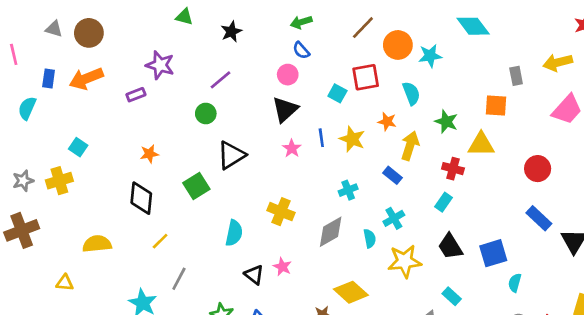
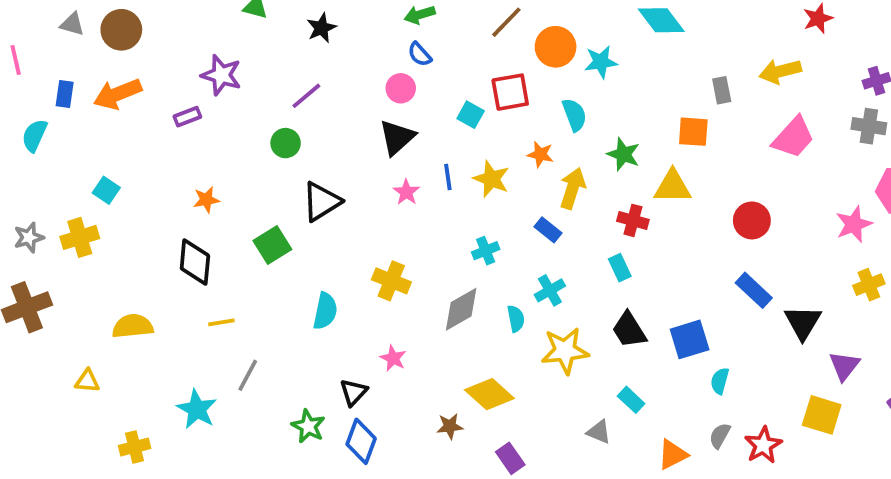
cyan rectangle: (444, 202) -> (620, 268), turned -60
yellow line: (160, 241) -> (221, 322), turned 36
black triangle: (254, 275) -> (354, 392), moved, turned 35

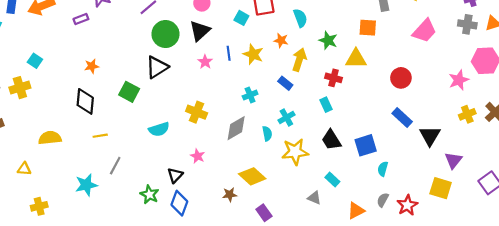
green circle: (286, 143) -> (165, 34), moved, size x1.6
green square: (272, 245) -> (129, 92), turned -30
cyan semicircle: (325, 311) -> (159, 129), turned 60
cyan star: (197, 409) -> (86, 185), turned 30
yellow cross: (135, 447) -> (39, 206), moved

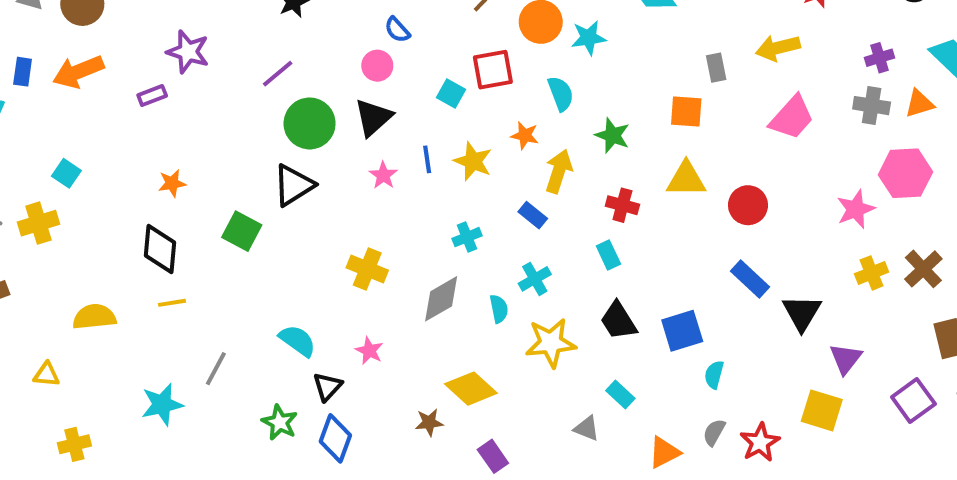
yellow triangle: (356, 59) -> (686, 179), moved
cyan semicircle: (159, 129) -> (298, 341), moved, turned -126
yellow line: (100, 136) -> (172, 303), moved

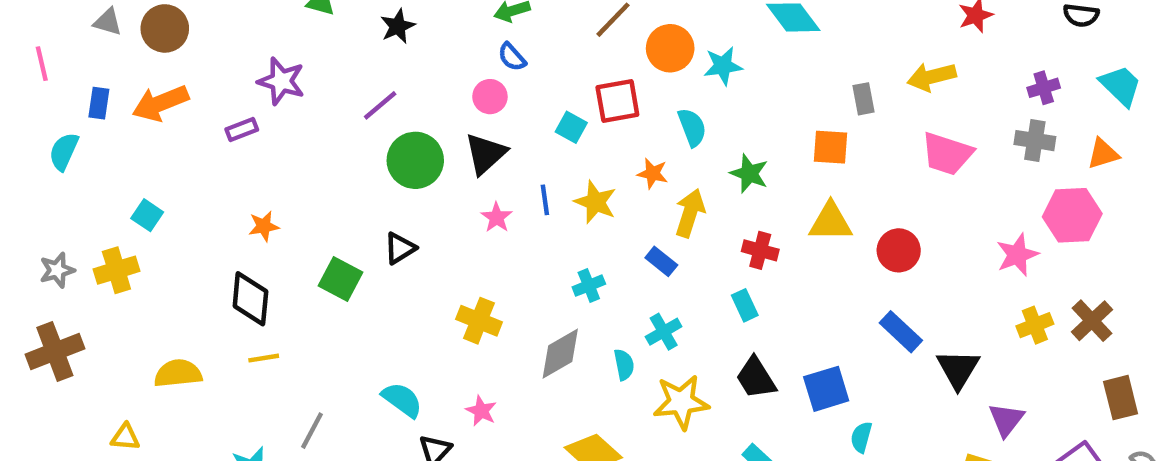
orange triangle: (919, 104) -> (1103, 154), moved
pink trapezoid: (792, 117) -> (947, 154), turned 66
black triangle: (294, 185) -> (400, 248), moved, size x0.7

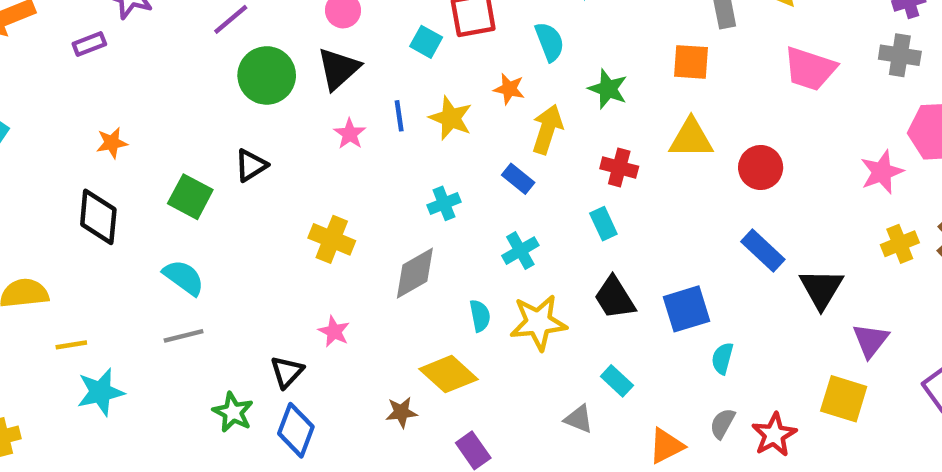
yellow line: (264, 358) -> (71, 345), moved
cyan semicircle: (624, 365) -> (480, 316), moved
cyan semicircle: (402, 400) -> (184, 278), moved
gray line: (312, 431) -> (184, 336), moved, turned 48

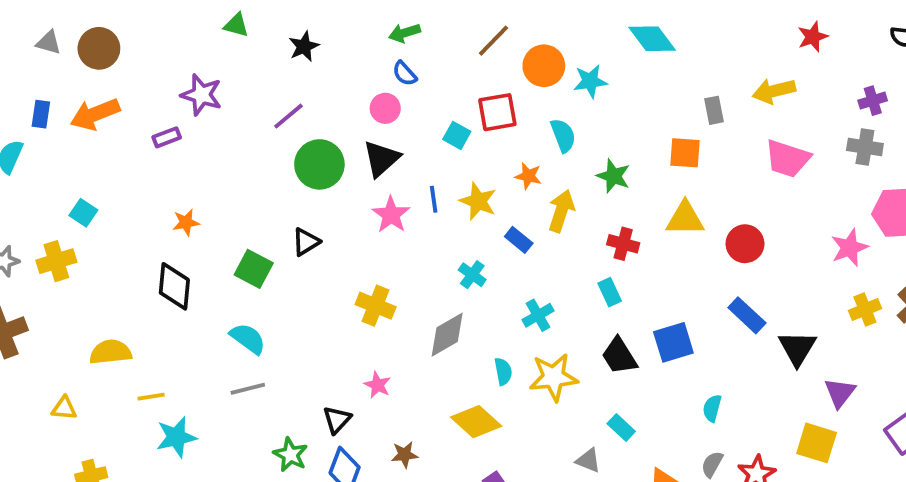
pink star: (350, 134) -> (391, 215), size x1.4
blue rectangle: (518, 179) -> (519, 240), moved
cyan cross: (444, 203) -> (472, 275), turned -32
blue square: (687, 309) -> (673, 342), moved
brown star: (401, 412) -> (405, 455), moved

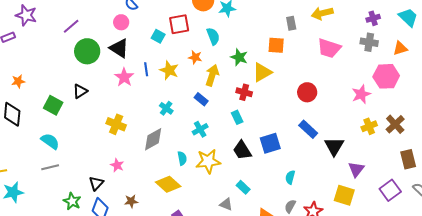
black triangle: (381, 159) -> (119, 48), turned -45
yellow triangle: (685, 219) -> (262, 72), moved, turned -30
blue rectangle: (519, 240) -> (201, 99), moved

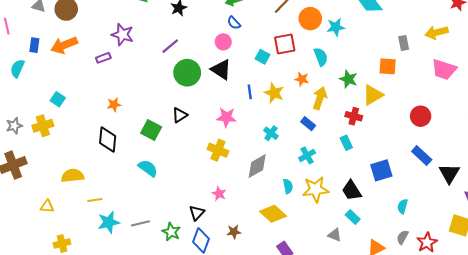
pink star: (124, 77) -> (226, 117), moved, turned -30
black trapezoid: (242, 150) -> (352, 190), moved
gray line: (50, 167) -> (140, 223), moved

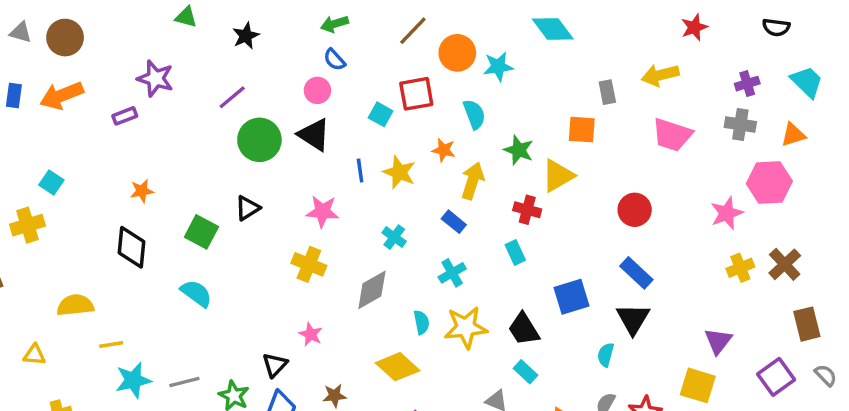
black triangle: (449, 173) -> (633, 319), moved

